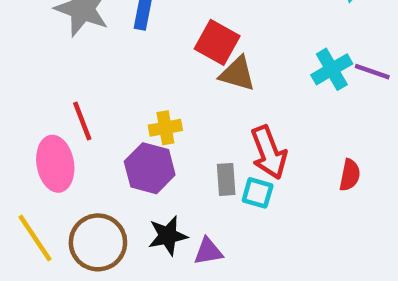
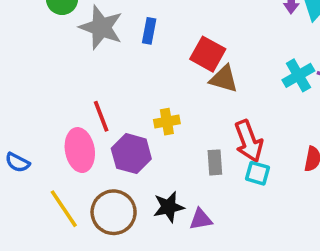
purple hexagon: (150, 168) -> (131, 154), moved
cyan square: (258, 193) -> (258, 173), moved

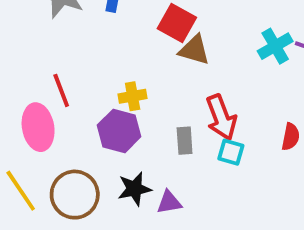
purple hexagon: (131, 154) -> (119, 131), moved

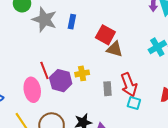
purple hexagon: (119, 131) -> (61, 81), moved
gray rectangle: (185, 141) -> (108, 89), moved

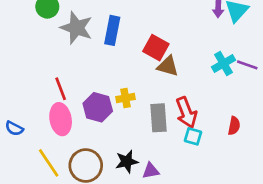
blue rectangle: (72, 22) -> (112, 30), size x1.5
red line: (44, 70) -> (61, 89), moved
gray rectangle: (108, 89) -> (159, 118), size x1.5

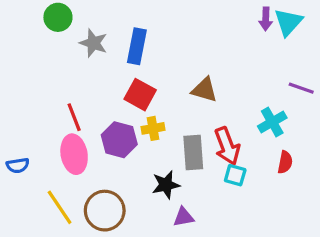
gray star: (76, 28) -> (93, 43), size x0.7
red square: (156, 48) -> (140, 95), moved
cyan cross: (223, 64) -> (272, 122), moved
blue semicircle: (14, 128) -> (18, 165), turned -36
black star: (127, 162) -> (166, 185), moved

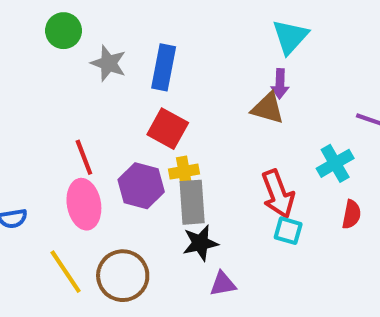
purple arrow: (266, 19) -> (280, 84), moved
cyan triangle: (288, 22) -> (290, 37), moved
brown triangle: (205, 90) -> (268, 108), moved
gray rectangle: (193, 153) -> (192, 202), moved

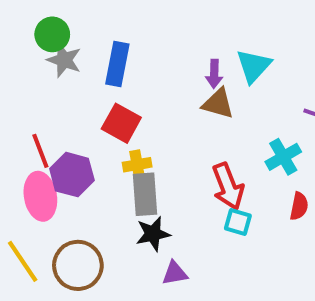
green circle: (64, 31) -> (52, 34), moved
cyan triangle: (290, 37) -> (254, 66), moved
purple arrow: (280, 84) -> (214, 74), moved
purple hexagon: (141, 186) -> (72, 175), moved

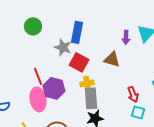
green circle: (52, 34) -> (33, 26), moved
gray star: (64, 60) -> (63, 47), moved
brown triangle: (218, 103) -> (112, 59), moved
red arrow: (228, 186) -> (133, 94), size x0.7

